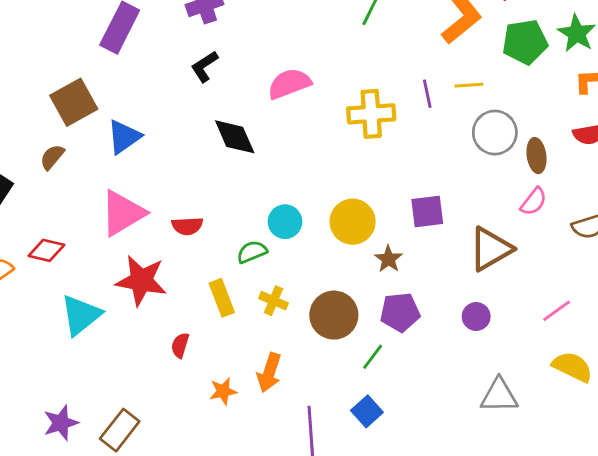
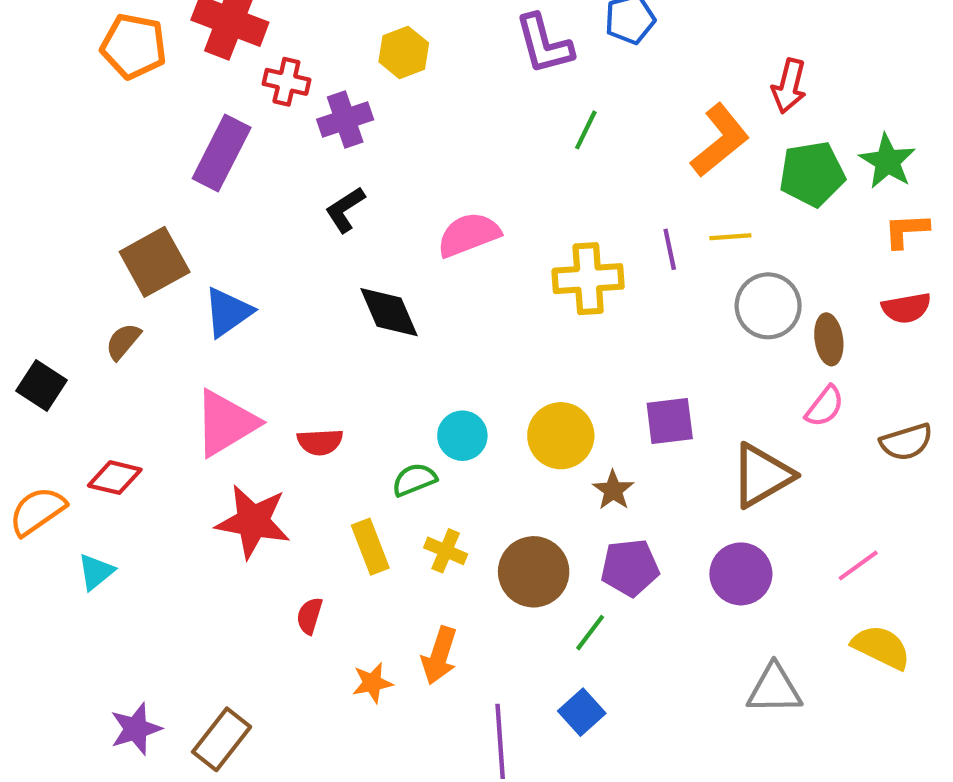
cyan triangle: (81, 315) -> (96, 572), moved, size x0.6
purple circle: (476, 317) -> (741, 574), size x1.5

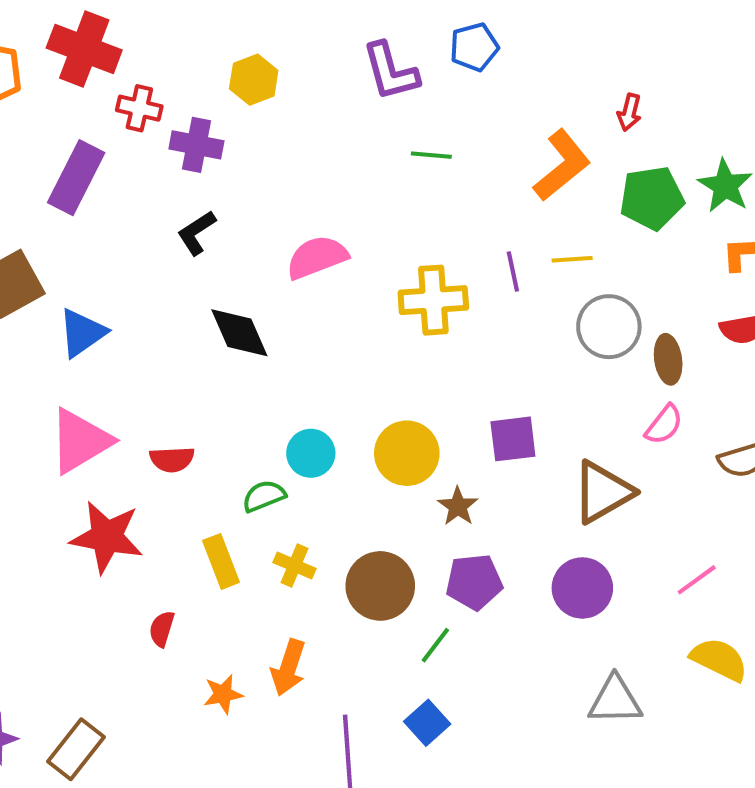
red arrow: (789, 86) -> (629, 112), size x0.7
purple cross: (345, 119) -> (196, 145), turned 30
green line: (586, 130) -> (431, 155), turned 69

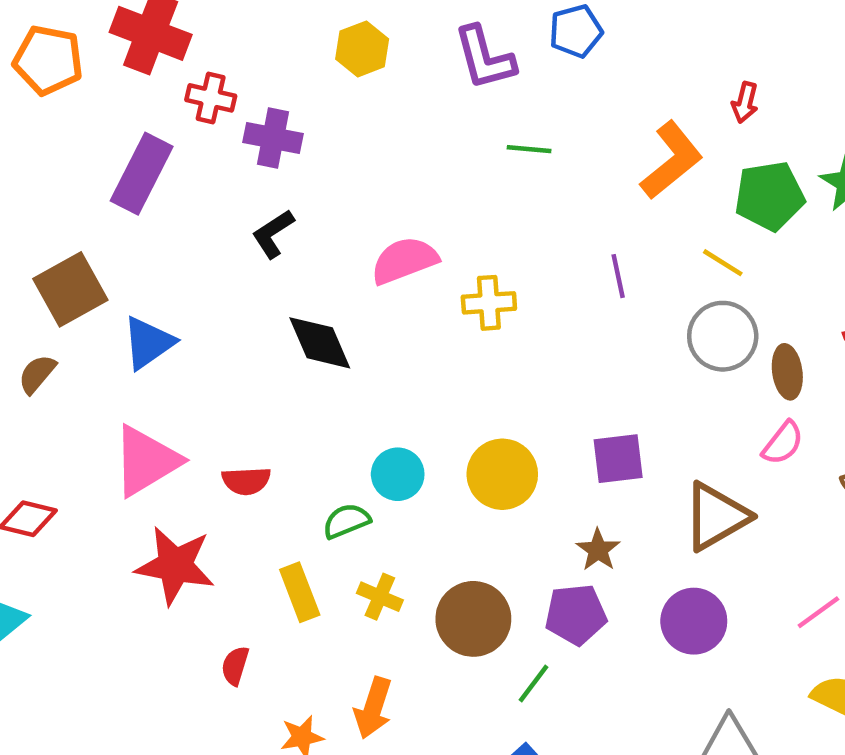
yellow hexagon: (254, 80) -> (362, 49), moved
yellow line: (572, 259) -> (723, 263), moved, turned 36
yellow cross: (433, 300) -> (489, 303), moved, size x0.7
brown star: (458, 506) -> (598, 550), moved

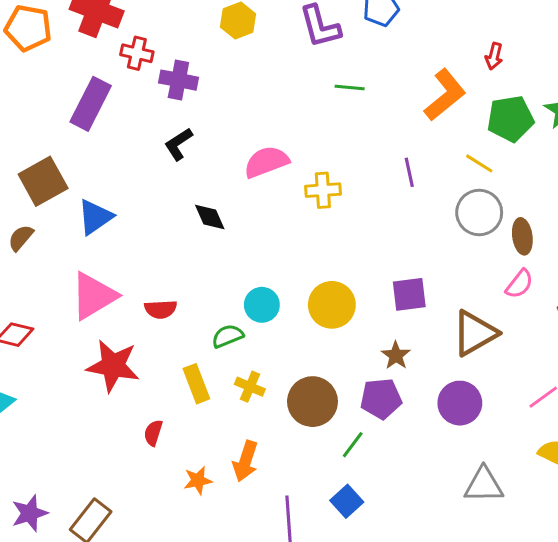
black diamond: (320, 343) -> (210, 217), size x0.7

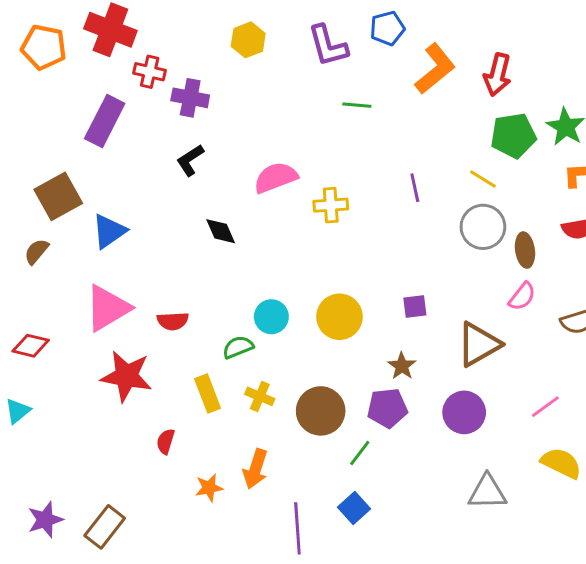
red arrow: (494, 56) -> (497, 75), size x1.6
orange L-shape: (445, 95) -> (435, 69), moved
purple square: (409, 294) -> (415, 307), size x0.7

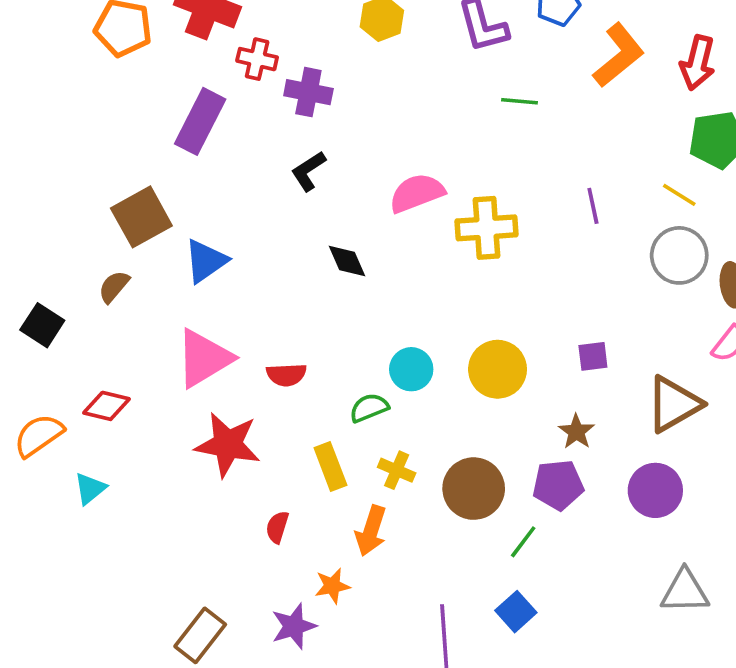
yellow cross: (331, 205) -> (486, 228), size x1.4
orange arrow: (255, 469) -> (371, 531), moved
purple star: (45, 520) -> (294, 626), moved

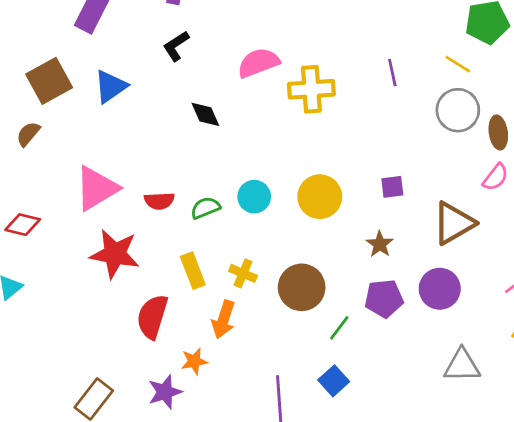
blue triangle: (206, 261) -> (111, 86), moved
green semicircle: (369, 408) -> (205, 208), moved
purple pentagon: (558, 485) -> (384, 298), moved
red semicircle: (277, 527) -> (152, 317), size x1.8

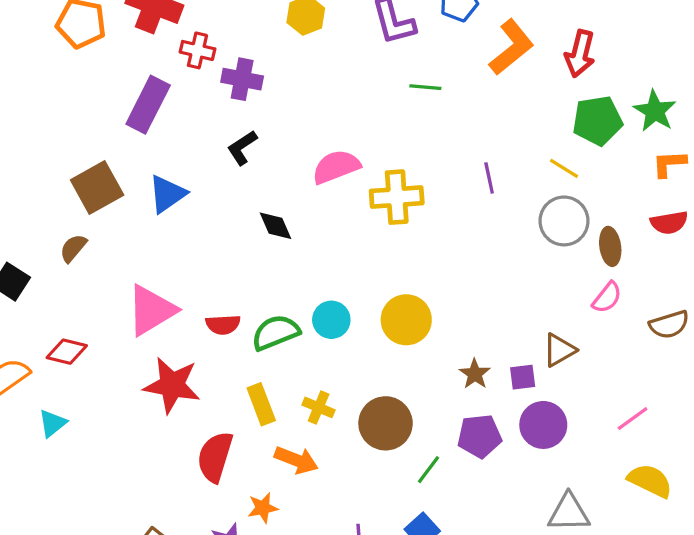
purple square: (392, 187) -> (523, 377), moved
green semicircle: (205, 208) -> (276, 333), size x1.4
brown triangle: (454, 223) -> (559, 350), size x0.7
orange arrow: (223, 319) -> (296, 460), turned -87

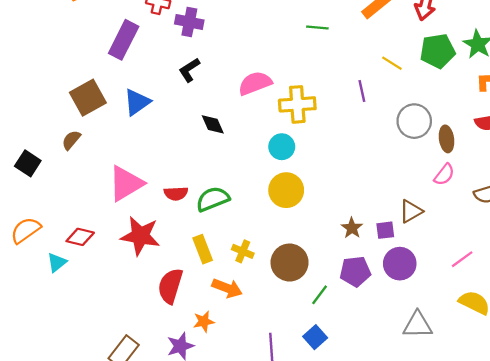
yellow line: (564, 168) -> (392, 63), moved
cyan circle: (331, 320) -> (282, 147), moved
yellow circle: (406, 320) -> (286, 190), moved
red diamond: (67, 352) -> (80, 237), moved

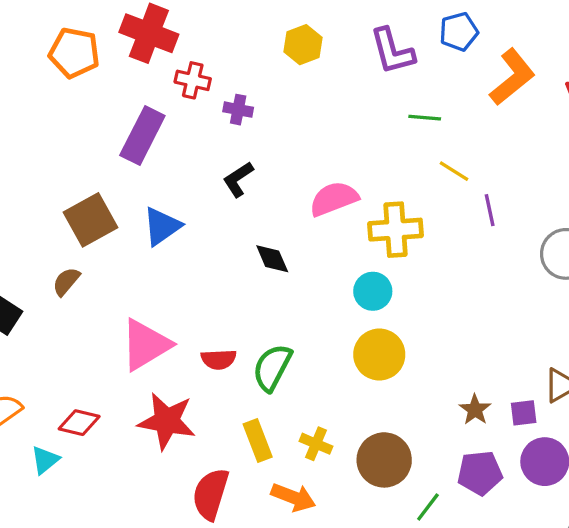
purple cross: (189, 22) -> (238, 110), size x0.7
yellow line: (392, 63) -> (454, 171), moved
green semicircle: (213, 199) -> (272, 367), turned -40

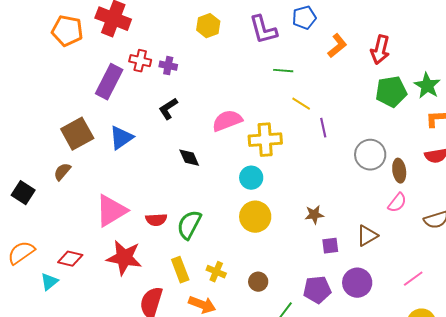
orange L-shape: (512, 77) -> (337, 46), size x0.7
red cross: (193, 80) -> (140, 61), moved
brown star: (475, 410) -> (314, 215), moved, turned 30
purple square: (524, 413) -> (330, 246), moved
brown circle: (384, 460) -> (258, 282), size x0.6

